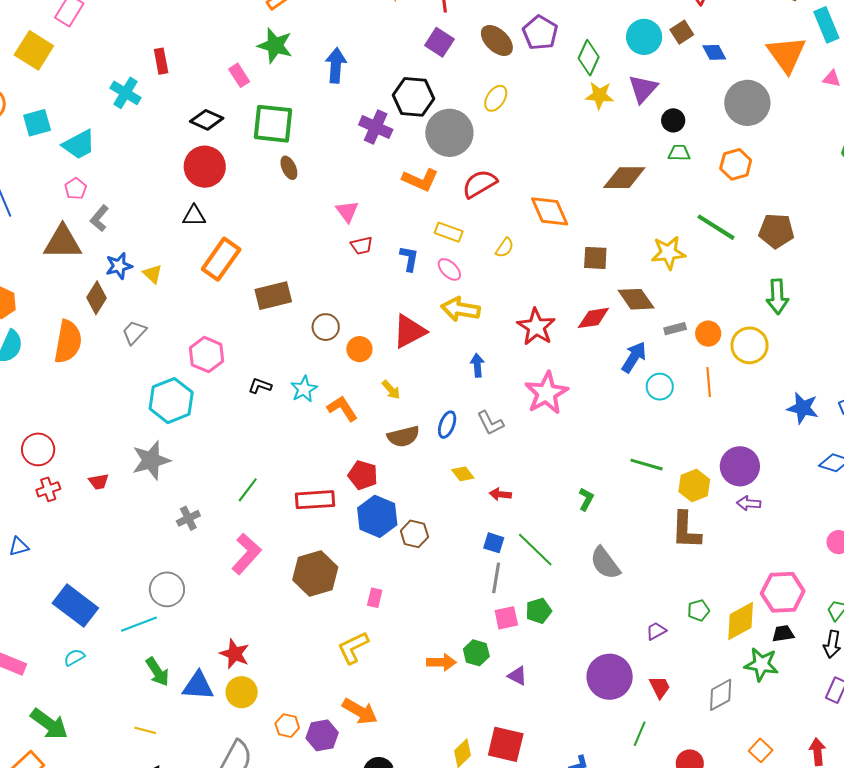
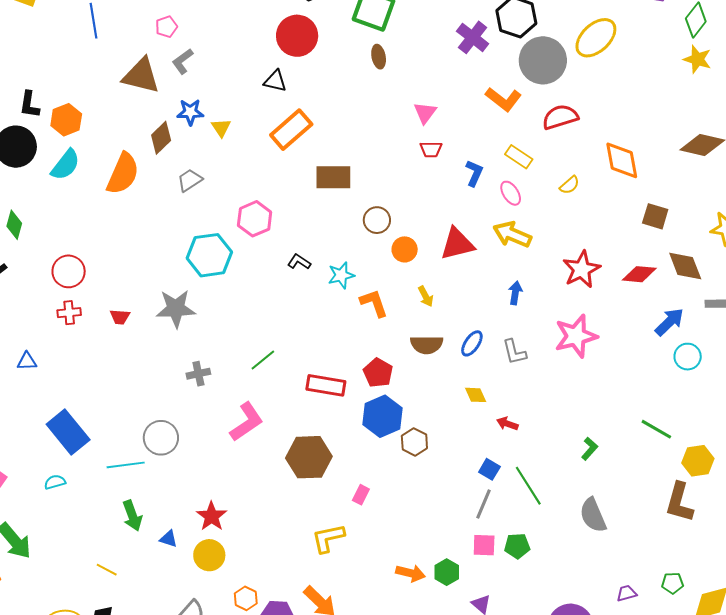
yellow ellipse: (496, 98) -> (596, 38), size x1.6
blue triangle: (198, 686) -> (169, 539), size x0.6

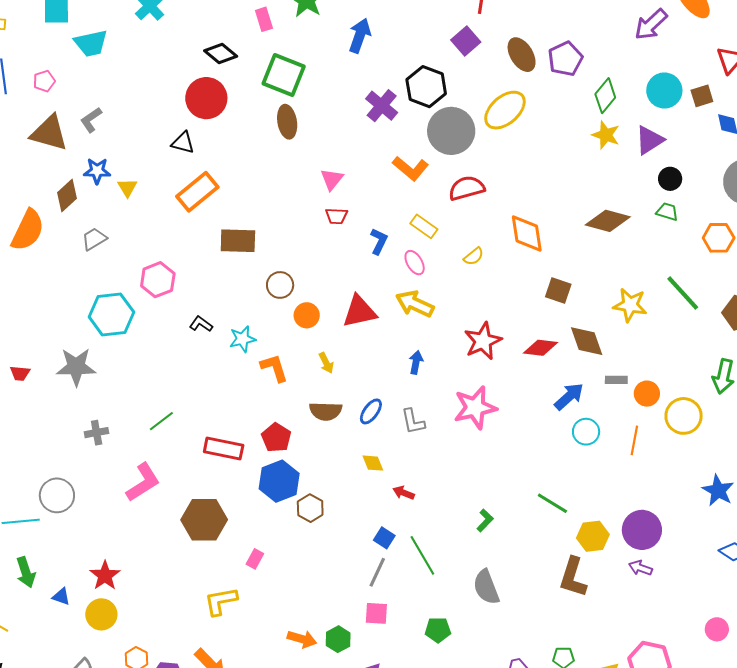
pink pentagon: (166, 27) -> (44, 81), moved
brown ellipse: (379, 57) -> (287, 122), size x1.4
green pentagon: (517, 546) -> (438, 630), moved

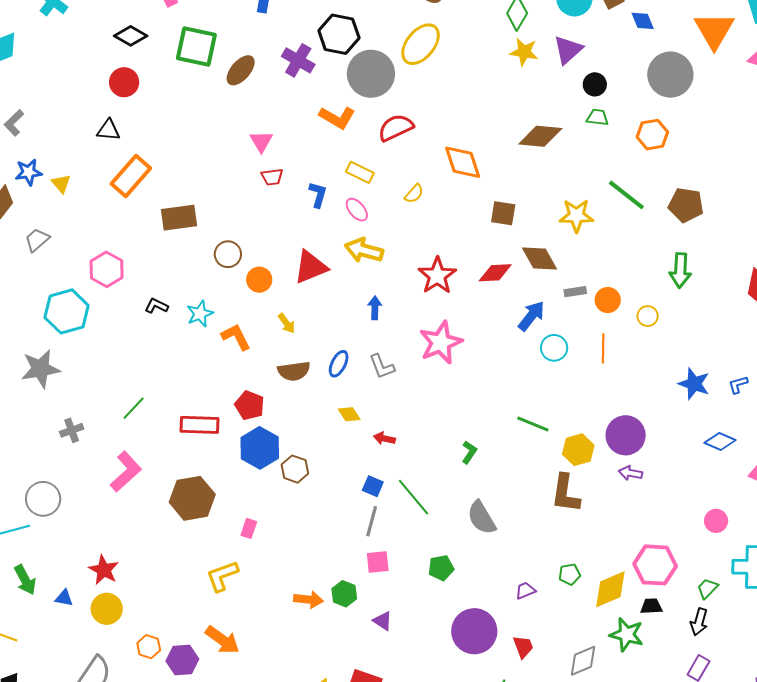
red circle: (206, 98) -> (124, 82), size x0.7
brown ellipse: (287, 122) -> (241, 70), moved, turned 60
yellow circle: (684, 416) -> (648, 316), size x0.6

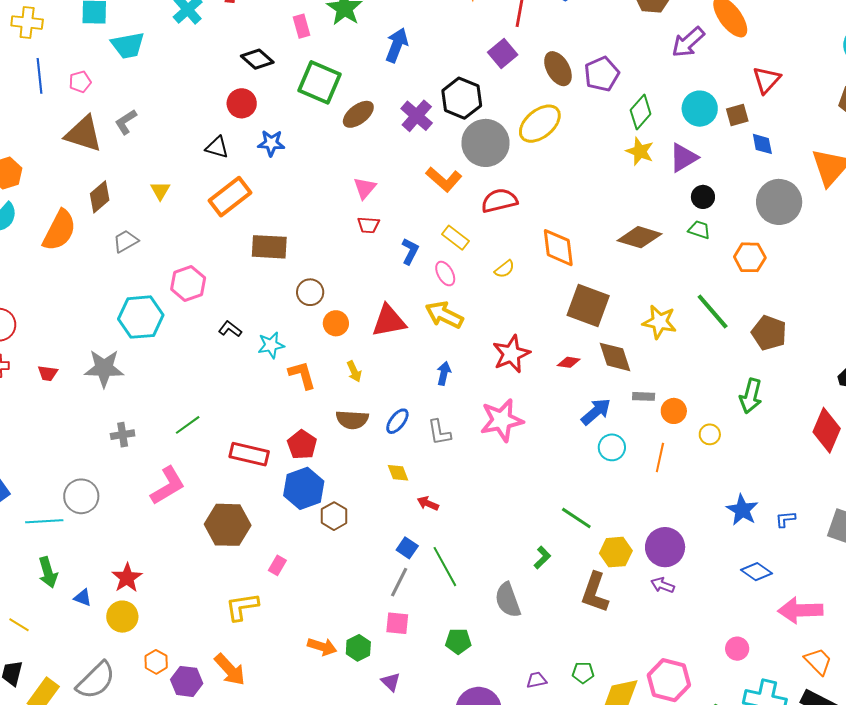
blue star: (29, 172) -> (271, 143), moved
brown square: (503, 213) -> (588, 305), size x1.6
red diamond: (495, 273) -> (569, 362), size x0.7
green L-shape: (469, 452) -> (542, 558), moved

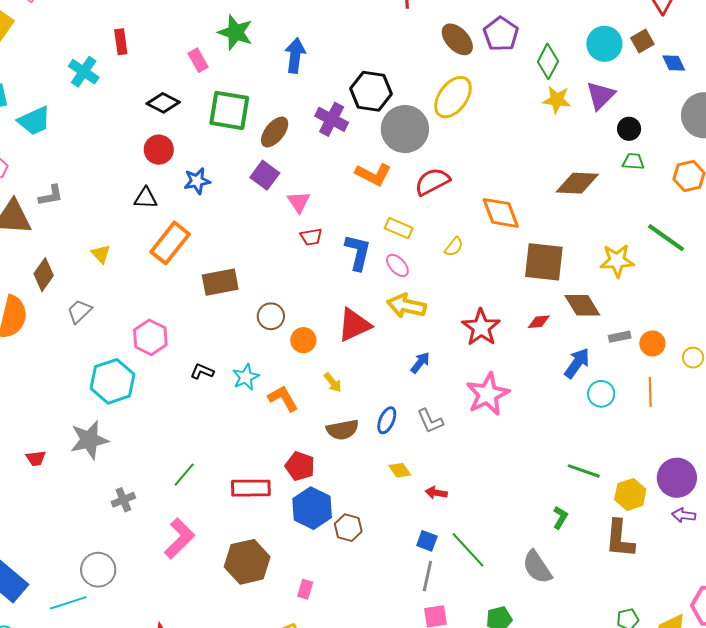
purple square: (503, 54) -> (265, 175), moved
gray L-shape: (126, 122) -> (51, 196), turned -144
blue L-shape: (410, 251) -> (358, 252), size x1.4
blue arrow: (444, 373) -> (420, 363), turned 40

